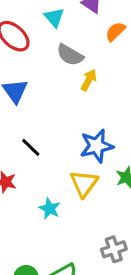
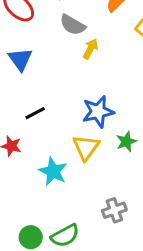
black line: (31, 147) -> (35, 113), turned -72
cyan star: (50, 209) -> (53, 171), size x1.4

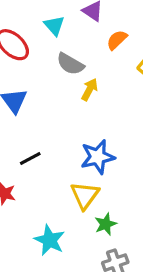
green star: (126, 142) -> (106, 224), moved
cyan star: (53, 171) -> (50, 240), moved

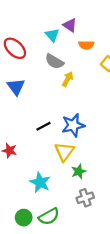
cyan triangle: (54, 25) -> (52, 35), moved
orange semicircle: (117, 40) -> (86, 45), turned -136
black line: (30, 158) -> (43, 126), moved

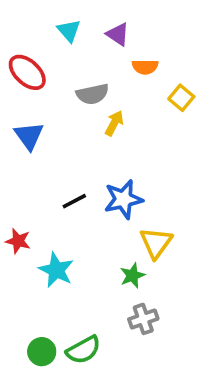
cyan triangle: (52, 35) -> (69, 31), moved
gray semicircle: (54, 61) -> (92, 94), turned -42
yellow triangle: (64, 152) -> (156, 243), moved
cyan star: (40, 182) -> (56, 270), moved

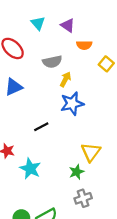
blue triangle: (29, 136) -> (14, 87), turned 42
blue star: (123, 199) -> (72, 104), moved

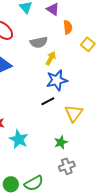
orange semicircle: (84, 45) -> (68, 27), turned -96
black line: (41, 127) -> (48, 101), moved
yellow triangle: (91, 152) -> (74, 113), moved

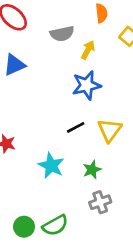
yellow arrow: (51, 58) -> (88, 50), moved
black line: (48, 101) -> (76, 127), moved
cyan star: (19, 139) -> (51, 166), moved

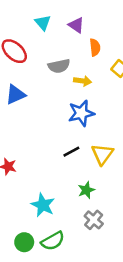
yellow arrow: (88, 50) -> (83, 81), turned 70
cyan star: (51, 166) -> (43, 205), moved
gray cross: (100, 202) -> (94, 220), turned -30

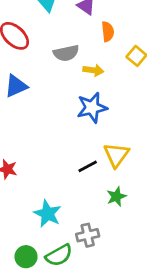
black line: (71, 152) -> (88, 166), moved
green star: (86, 190) -> (116, 196), moved
gray cross: (94, 220) -> (88, 235), moved, turned 36

